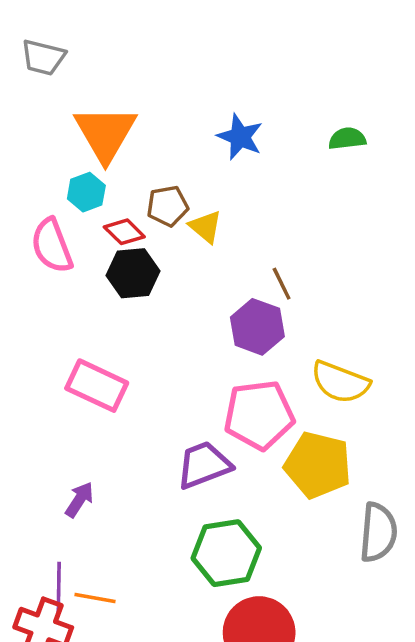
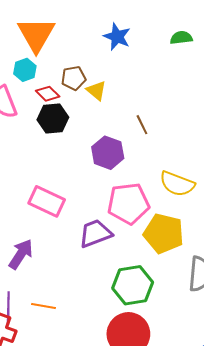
purple hexagon: (257, 327) -> (108, 153), moved
pink rectangle: (97, 386) -> (47, 201), moved
purple arrow: (79, 500) -> (21, 254), size x1.4
green hexagon: (226, 553) -> (133, 285), moved
orange line: (95, 598) -> (43, 306), moved

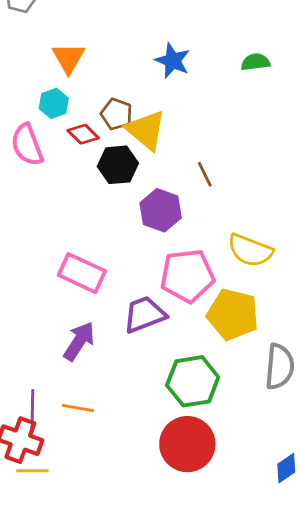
orange triangle: (36, 35) -> (68, 58), size x0.7
brown pentagon: (74, 78) -> (117, 114), turned 30
yellow triangle: (96, 91) -> (146, 130), size x1.6
black hexagon: (53, 118) -> (118, 165), moved
purple arrow: (21, 254) -> (79, 341), moved

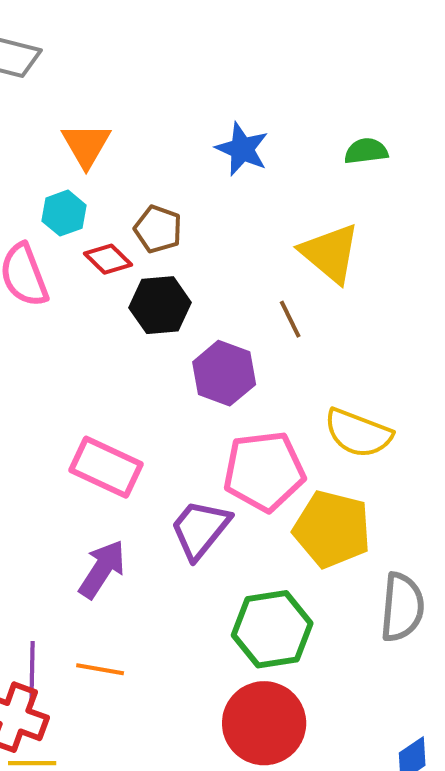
yellow triangle: (146, 130) -> (330, 253), moved
purple trapezoid: (145, 314) -> (200, 529), turned -30

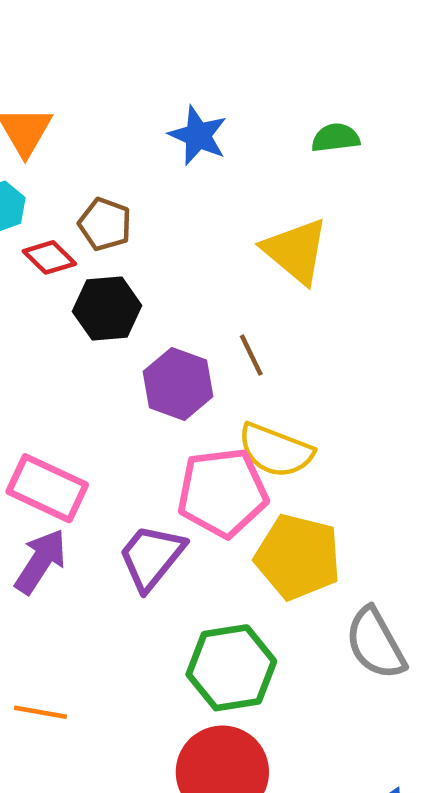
brown line: (290, 319) -> (251, 355), moved
yellow semicircle: (358, 433) -> (276, 450), moved
purple arrow: (102, 569) -> (41, 561), moved
gray semicircle: (402, 607) -> (375, 643), turned 146

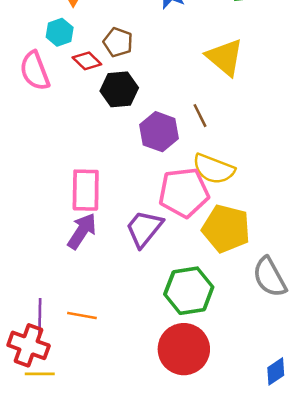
pink rectangle: (47, 488) -> (86, 190), turned 66

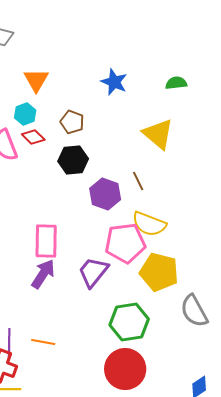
red diamond: (87, 61) -> (33, 137), moved

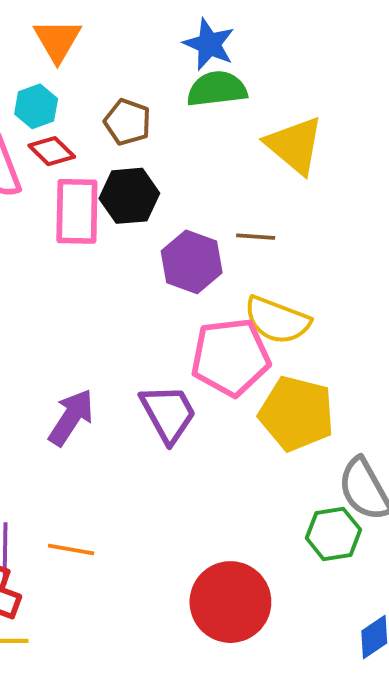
green semicircle: (176, 83) -> (217, 89), moved, size x1.4
brown line: (138, 181) -> (256, 237), turned -60
pink rectangle: (46, 241) -> (77, 211), moved
purple trapezoid: (93, 272) -> (168, 413), turned 112
green hexagon: (129, 322) -> (333, 534), moved, size x0.7

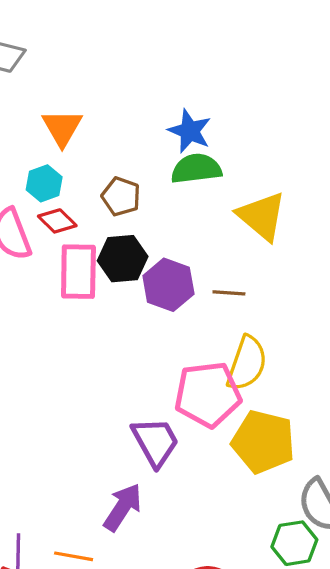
purple hexagon: (192, 262) -> (168, 285), moved
yellow semicircle: (277, 320) -> (247, 363), turned -92
purple arrow: (71, 417) -> (123, 507), moved

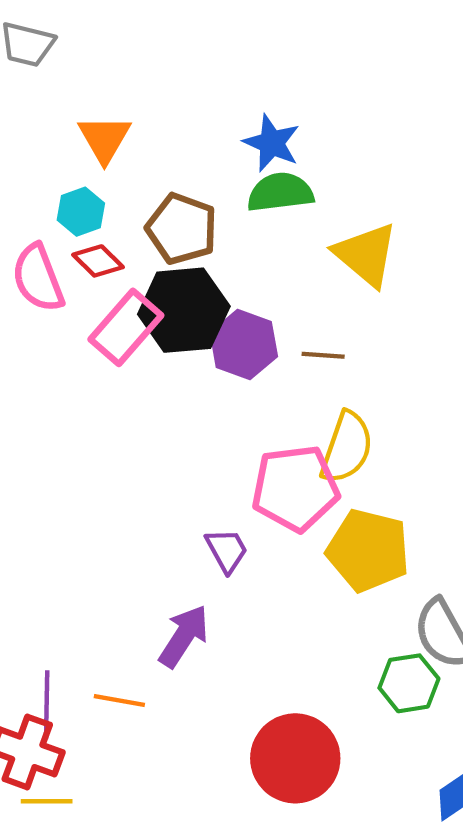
brown pentagon: (121, 196) -> (182, 229), size x1.4
black hexagon: (123, 259) -> (184, 310), size x1.4
pink rectangle: (78, 272) -> (126, 327), turned 40
purple trapezoid: (155, 442) -> (227, 550), size x0.7

